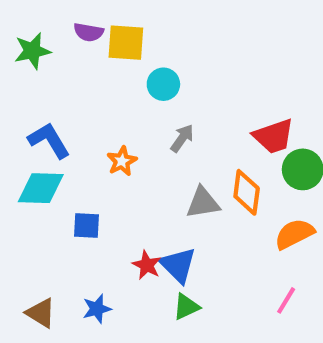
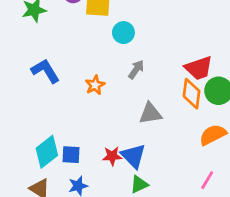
cyan diamond: (41, 188) -> (47, 152), moved, turned -40
orange diamond: (247, 192) -> (192, 94), moved
blue square: (86, 226) -> (71, 155), moved
red star: (147, 265) -> (112, 156), turned -30

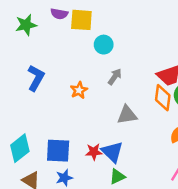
blue L-shape: (45, 71) -> (36, 78), turned 60
cyan diamond: (47, 152) -> (20, 148), moved
blue square: (71, 155) -> (58, 151), size x1.5

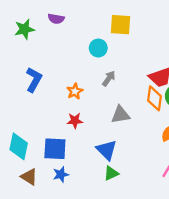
yellow square: (81, 20) -> (120, 25), moved
cyan diamond: (20, 148) -> (19, 146), turned -40
red star: (94, 152) -> (75, 121), moved

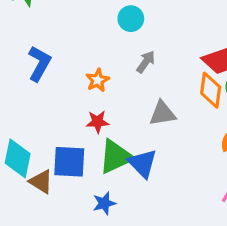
green triangle: (111, 173) -> (116, 157), moved, size x1.6
blue star: (61, 174) -> (104, 203), moved
brown triangle: (29, 177) -> (41, 182), moved

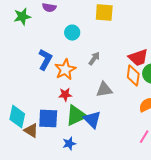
cyan circle: (131, 19) -> (72, 33), moved
blue L-shape: (39, 64) -> (45, 60), moved
orange star: (98, 80) -> (65, 70), size x1.5

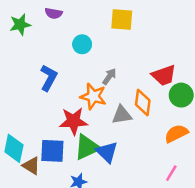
orange star: (65, 70) -> (93, 96), moved, turned -30
orange diamond: (133, 76) -> (143, 103), moved
red star: (65, 95) -> (73, 121), size x1.6

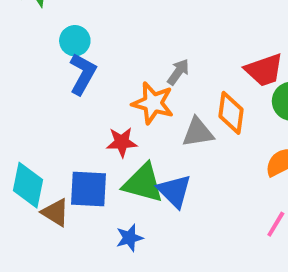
cyan circle: (82, 44) -> (75, 41), moved
red star: (73, 121) -> (122, 142), size x0.7
green triangle: (87, 147) -> (143, 183), turned 40

